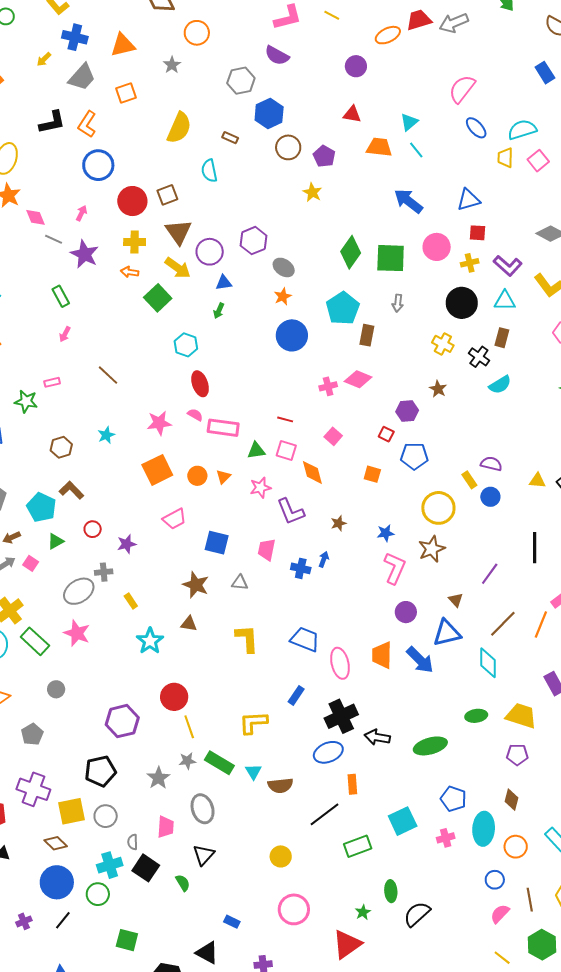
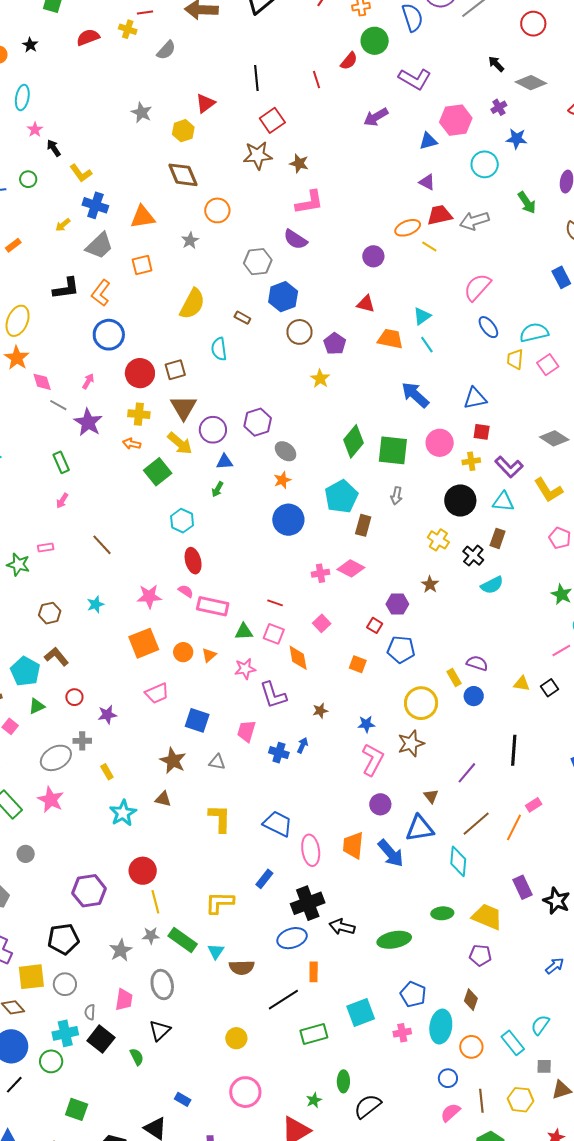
yellow line: (332, 15) -> (429, 246), moved

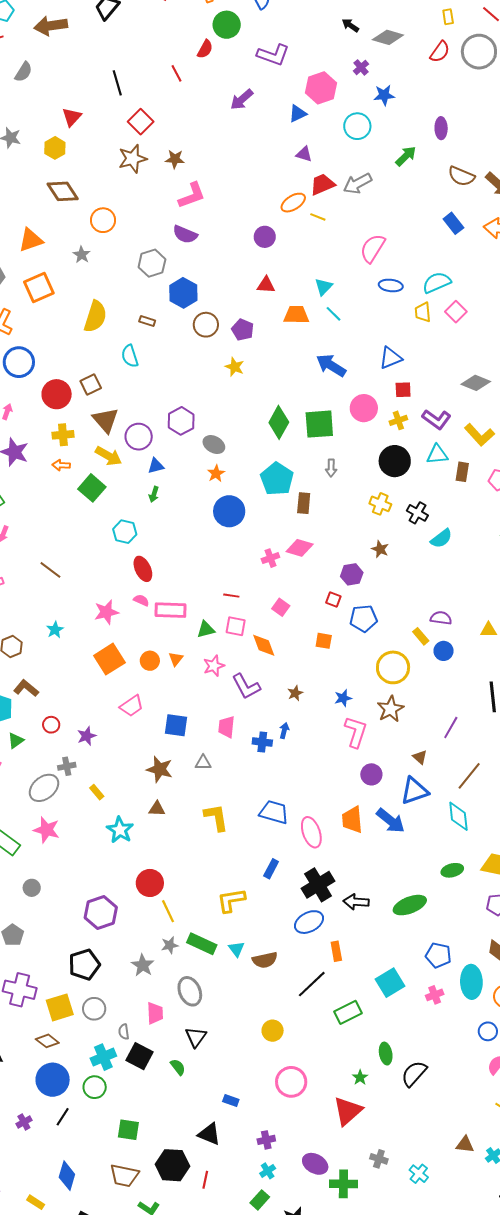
green arrow: (527, 203) -> (406, 156), turned -90
orange square: (142, 265) -> (39, 287), size x1.4
blue ellipse: (488, 327) -> (391, 285), turned -35
brown rectangle: (498, 538) -> (462, 472), moved

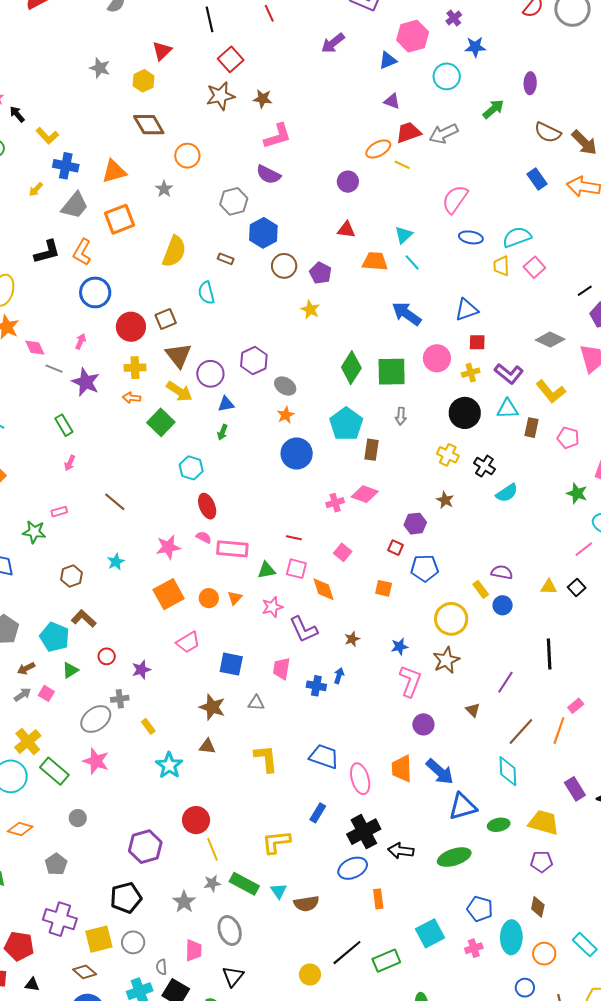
blue triangle: (414, 791) -> (463, 807), moved
black line: (312, 984) -> (347, 953), moved

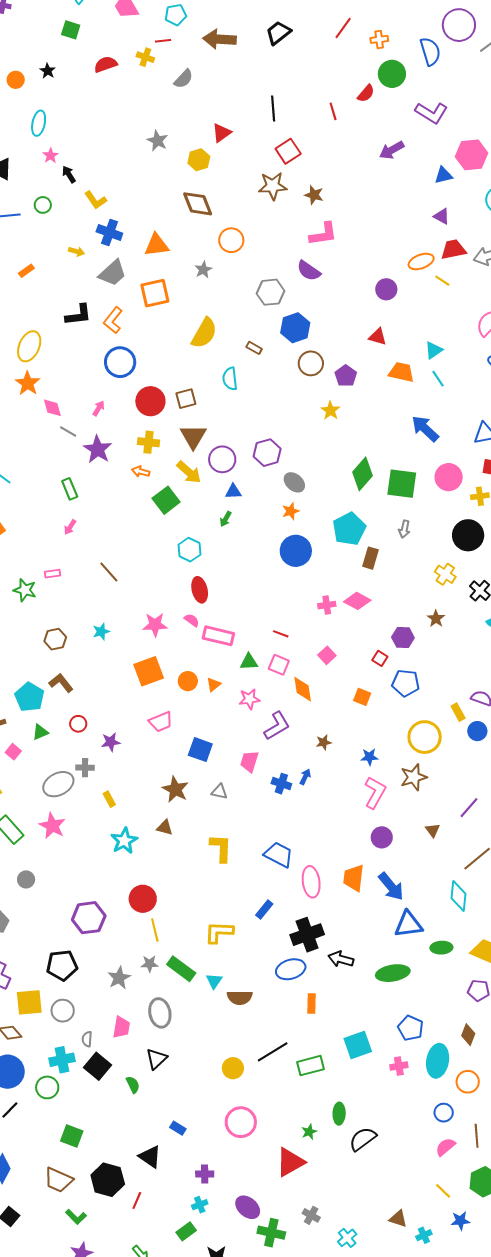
yellow arrow: (36, 189) -> (76, 251), turned -126
purple L-shape: (303, 629) -> (277, 726), turned -104

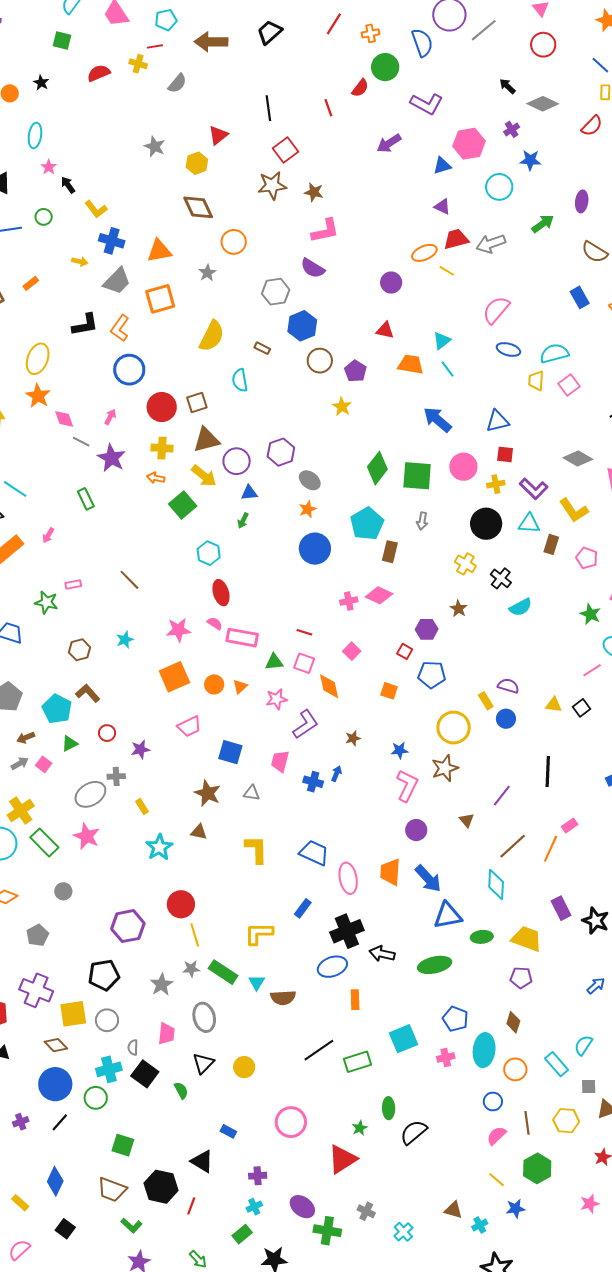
brown triangle: (193, 436) -> (206, 440), turned 48
pink arrow: (70, 527) -> (48, 535), moved
yellow circle: (233, 1068) -> (244, 1067), moved

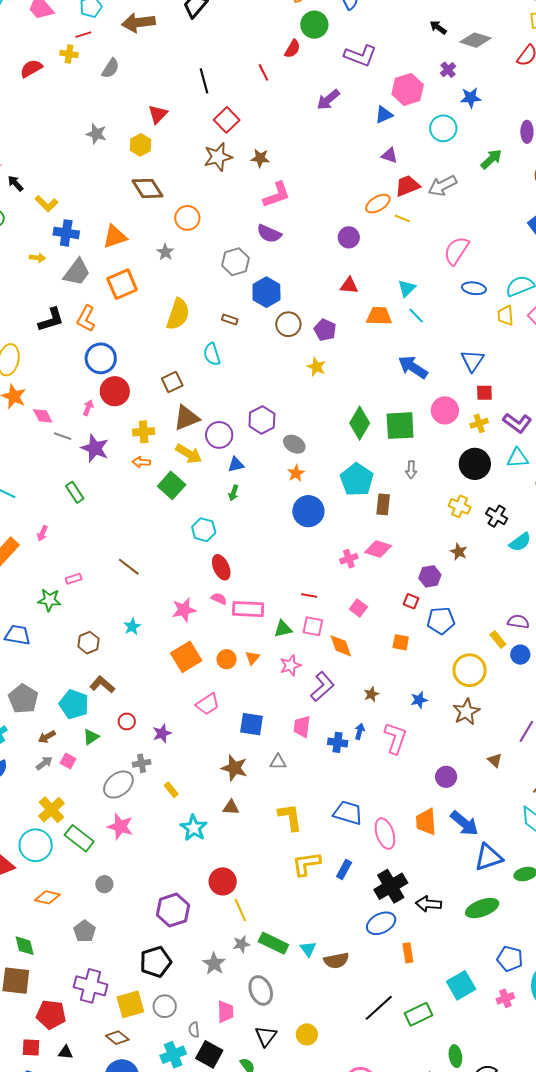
red circle: (162, 407) -> (115, 391), moved
blue triangle: (497, 421) -> (472, 361), turned -35
pink L-shape: (407, 786) -> (395, 738), moved
yellow L-shape: (259, 934) -> (306, 864), moved

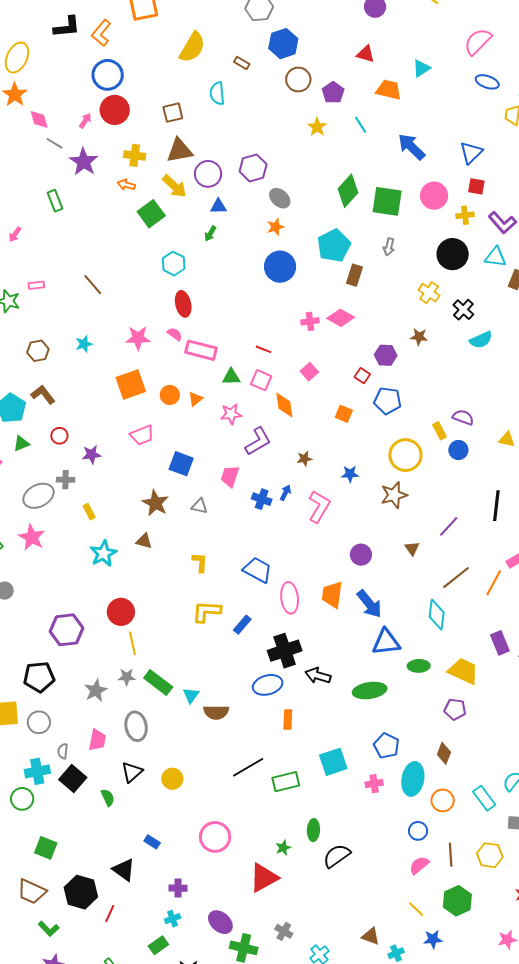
cyan line: (416, 316) -> (361, 125), moved
brown star: (459, 552) -> (419, 337), turned -30
yellow L-shape: (290, 817) -> (200, 562), size x0.7

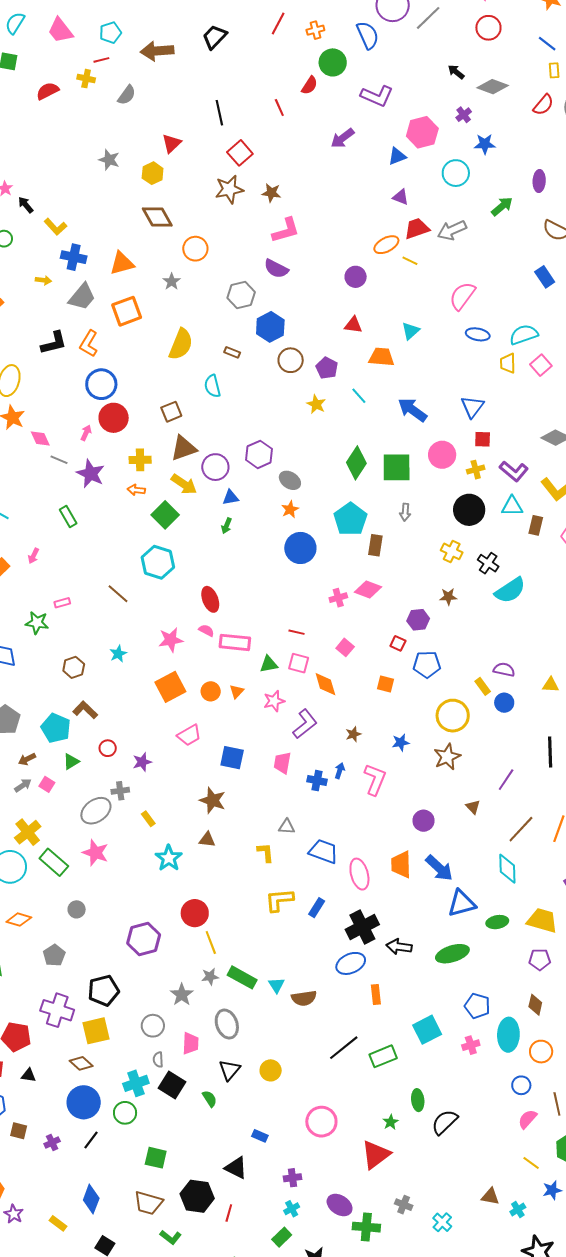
cyan hexagon: (174, 264) -> (158, 562), moved, size x1.4
cyan semicircle: (481, 340) -> (510, 590), size x1.4
gray triangle: (199, 506) -> (287, 827), moved
black pentagon: (39, 677) -> (104, 991), moved
gray circle: (39, 722) -> (153, 1026), moved

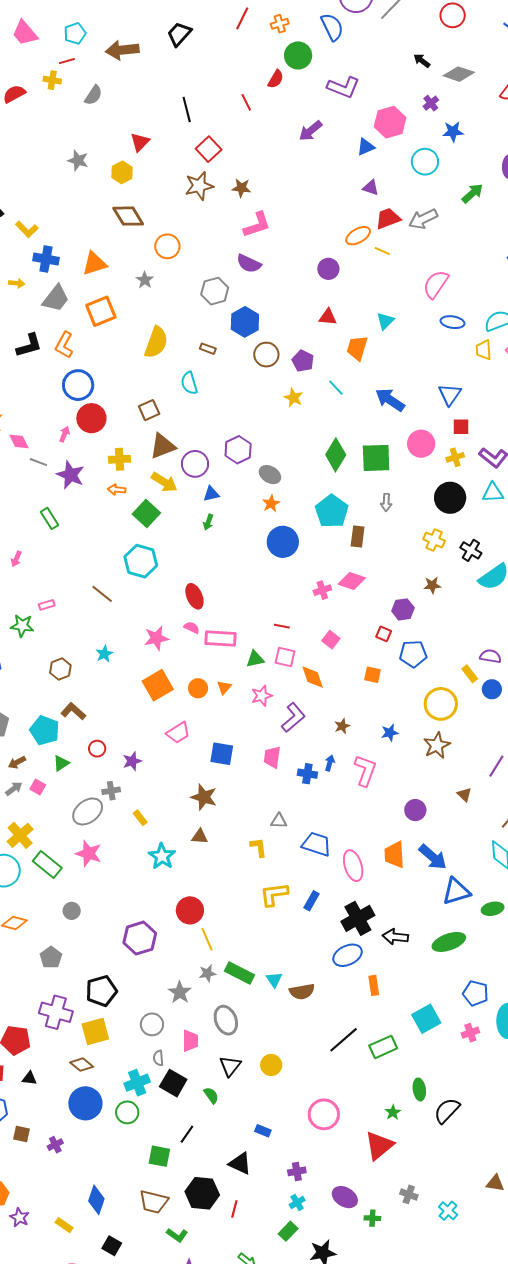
orange trapezoid: (381, 357) -> (357, 348), turned -76
black line: (91, 1140) -> (187, 1134), moved
green cross: (366, 1227) -> (372, 1218), size x0.6

